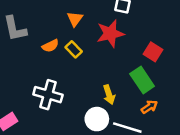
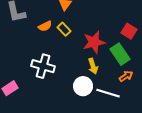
red star: (110, 34) -> (94, 42), moved

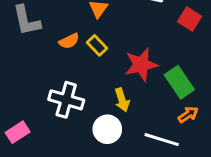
red square: (129, 31) -> (190, 19), moved
yellow arrow: (93, 66) -> (122, 100), moved
white circle: (83, 86) -> (107, 129), moved

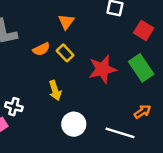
green rectangle: (179, 82) -> (141, 68), moved
white cross: (66, 100) -> (14, 107), moved, size x0.6
yellow arrow: (122, 100) -> (55, 90), moved

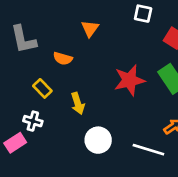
orange semicircle: (41, 49) -> (63, 58), turned 42
yellow rectangle: (65, 53) -> (42, 88), moved

